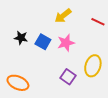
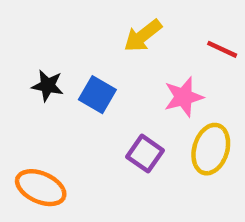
pink star: (66, 43) -> (184, 97), moved
purple square: (68, 77) -> (145, 154), moved

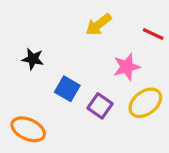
blue square: (97, 95) -> (67, 89), moved
yellow ellipse: (211, 149) -> (145, 103), turned 36

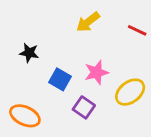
pink star: (127, 67) -> (96, 72), moved
purple square: (100, 106) -> (84, 107), moved

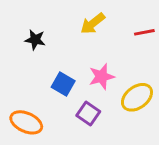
red line: (137, 30) -> (144, 32), turned -36
black star: (29, 53) -> (35, 40), moved

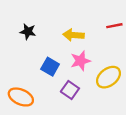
yellow arrow: (93, 23) -> (73, 35), moved, turned 42

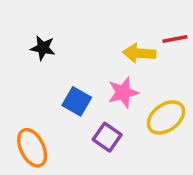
yellow arrow: (73, 35) -> (139, 53), moved
orange ellipse: (21, 97) -> (32, 148), turned 40

